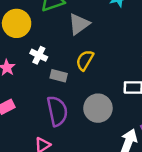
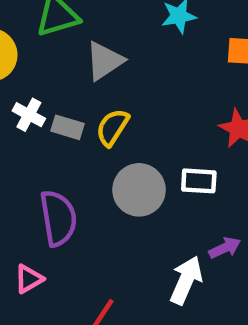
gray rectangle: (59, 76) -> (67, 127), moved
gray circle: (98, 108) -> (139, 190), moved

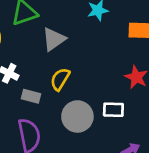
gray rectangle: (67, 127) -> (31, 96), moved

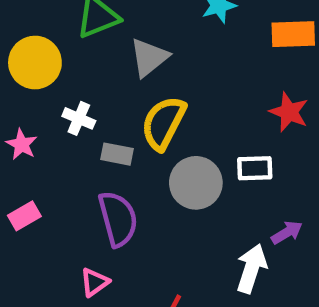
yellow semicircle: (60, 79) -> (163, 123), size x1.4

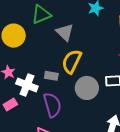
gray triangle: (149, 58) -> (65, 32), turned -36
white cross: (79, 118) -> (27, 85), moved, size x1.5

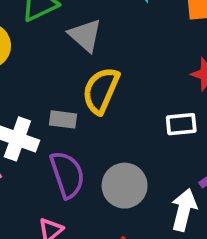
gray circle: (87, 88) -> (125, 186), moved

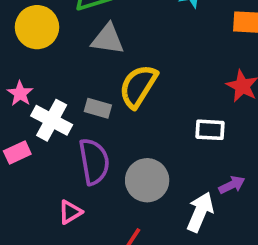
gray triangle: (85, 35) -> (108, 39), moved, turned -42

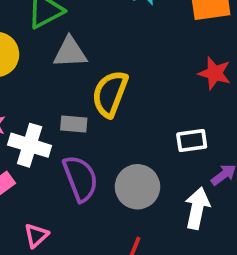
white rectangle: (210, 130) -> (192, 140), moved
pink triangle: (70, 212) -> (36, 235), moved

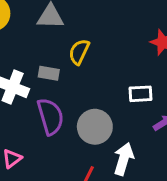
yellow semicircle: (110, 94) -> (79, 52), size x0.7
white arrow: (197, 208) -> (124, 159), moved

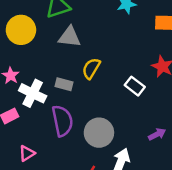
white rectangle: (141, 94) -> (135, 86), moved, turned 36

